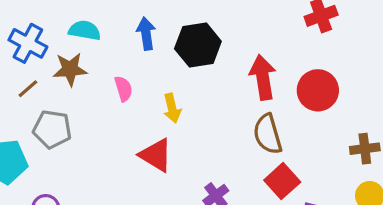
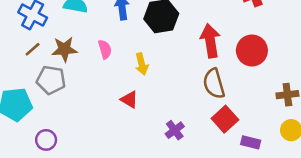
brown star: (70, 69) -> (64, 49), moved
red triangle: (156, 155) -> (129, 100), size x0.7

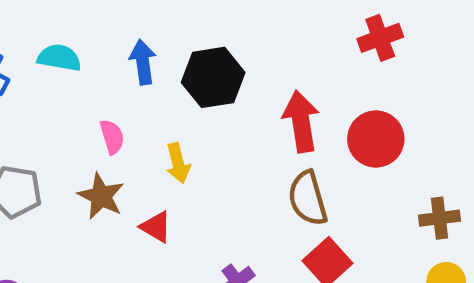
brown star: (64, 49) -> (101, 196), moved, turned 30

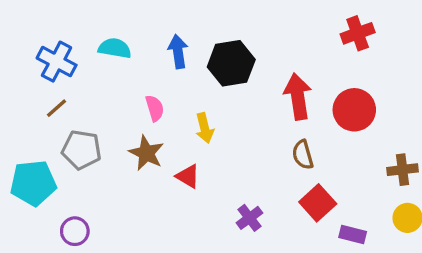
brown semicircle: (308, 198) -> (303, 155), size x0.7

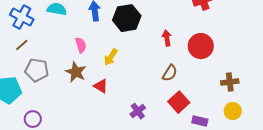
red arrow: (298, 96) -> (167, 38), size x0.6
yellow arrow: (205, 128) -> (111, 57), turned 48
brown semicircle: (303, 155) -> (170, 73), turned -132

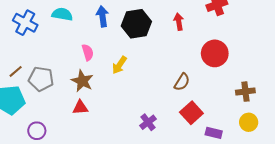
red arrow: (167, 38) -> (179, 22), moved
brown line: (22, 45) -> (16, 71), moved
red triangle: (101, 86) -> (80, 107), moved, turned -35

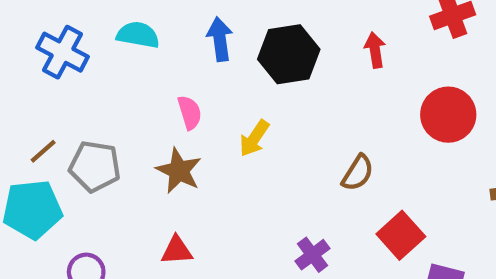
brown semicircle: (182, 82) -> (358, 173), moved
red triangle: (80, 107) -> (177, 250), moved

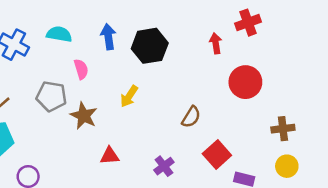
red arrow: (375, 50) -> (216, 43), moved
pink semicircle: (190, 112) -> (81, 69), moved
gray pentagon: (95, 166) -> (51, 96), moved
red triangle: (177, 250) -> (110, 156), moved

